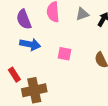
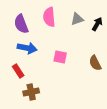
red rectangle: (14, 75) -> (18, 71), moved
brown cross: (34, 90) -> (31, 92), size x0.7

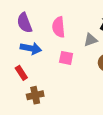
pink semicircle: (49, 17) -> (59, 27), moved
gray triangle: (77, 19) -> (91, 40), moved

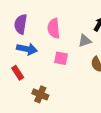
purple semicircle: (25, 23) -> (21, 24), turned 30
brown cross: (35, 95) -> (40, 94), moved, turned 35

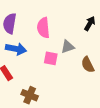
gray triangle: (85, 41) -> (68, 47), moved

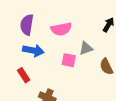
pink semicircle: (43, 28) -> (61, 29), turned -96

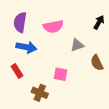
pink square: (69, 60) -> (61, 74), moved

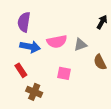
pink semicircle: (53, 26) -> (57, 42), moved
brown cross: (40, 93) -> (34, 92), moved

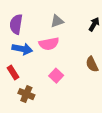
gray triangle: (80, 45) -> (57, 21), moved
pink square: (64, 73) -> (56, 76), turned 32

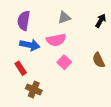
pink square: (56, 76) -> (64, 62), moved

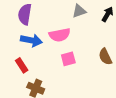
gray triangle: (64, 18) -> (79, 11), moved
pink square: (64, 62) -> (68, 59), turned 32

